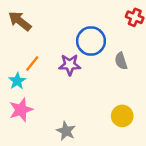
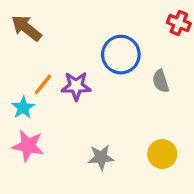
purple star: (70, 65) -> (76, 86), moved
pink star: (21, 110) -> (28, 146), turned 30
gray star: (66, 131) -> (101, 157), moved, turned -30

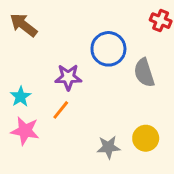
gray semicircle: (161, 81) -> (144, 73), size x1.4
orange line: (43, 84) -> (61, 110), moved
gray star: (101, 157) -> (108, 147), moved

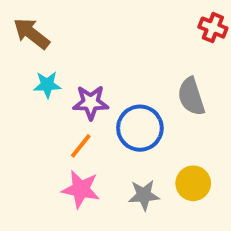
blue circle: (108, 49) -> (140, 128), moved
cyan star: (21, 97) -> (47, 85), moved, turned 30
pink star: (25, 131) -> (81, 189), moved

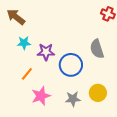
orange line: (81, 146) -> (27, 74), moved
pink star: (81, 189) -> (41, 96), turned -30

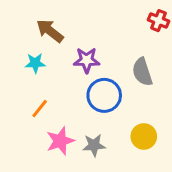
brown arrow: (16, 17) -> (50, 31), moved
purple star: (46, 52) -> (87, 60), moved
gray star: (73, 99) -> (94, 145), moved

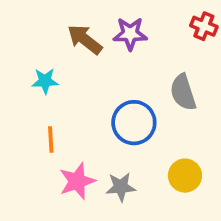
brown arrow: (50, 31) -> (85, 39), moved
purple star: (87, 60) -> (130, 34), moved
orange line: (40, 109) -> (51, 140), turned -42

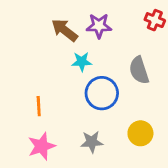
cyan star: (45, 81) -> (82, 62), moved
pink star: (77, 181) -> (42, 146), moved

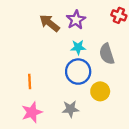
purple star: (99, 26) -> (76, 20), turned -30
cyan star: (82, 62) -> (78, 47), moved
yellow circle: (140, 133) -> (100, 91), moved

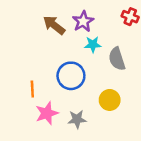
cyan star: (78, 47) -> (93, 44), moved
blue circle: (78, 72) -> (71, 76), moved
pink star: (32, 112) -> (47, 113), moved

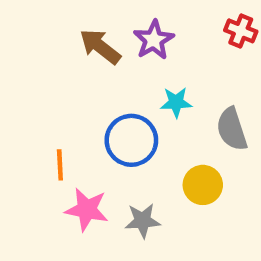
cyan star: (93, 44) -> (176, 102), moved
gray semicircle: (117, 59) -> (232, 129), moved
pink star: (47, 113) -> (87, 209), turned 30

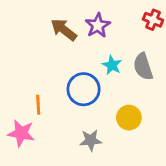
cyan star: (176, 102) -> (112, 65), turned 30
gray semicircle: (232, 129) -> (143, 67), moved
pink star: (87, 209) -> (21, 133), moved

